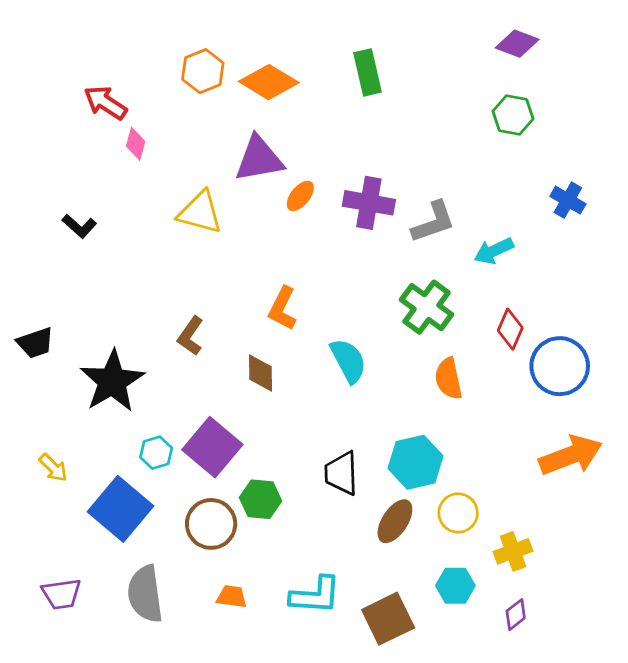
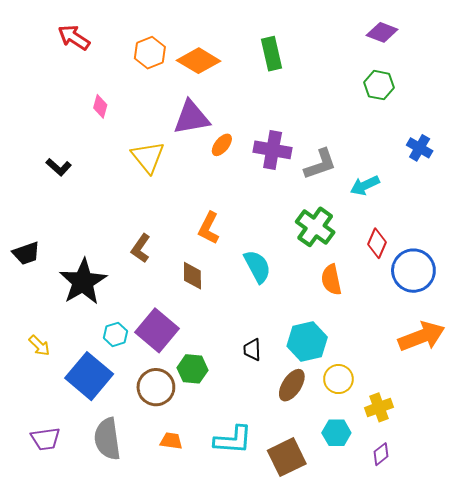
red arrow: (105, 103) -> (74, 37), moved
yellow triangle: (200, 212) -> (148, 157), turned 36
black trapezoid: (341, 473) -> (252, 350), size x0.7

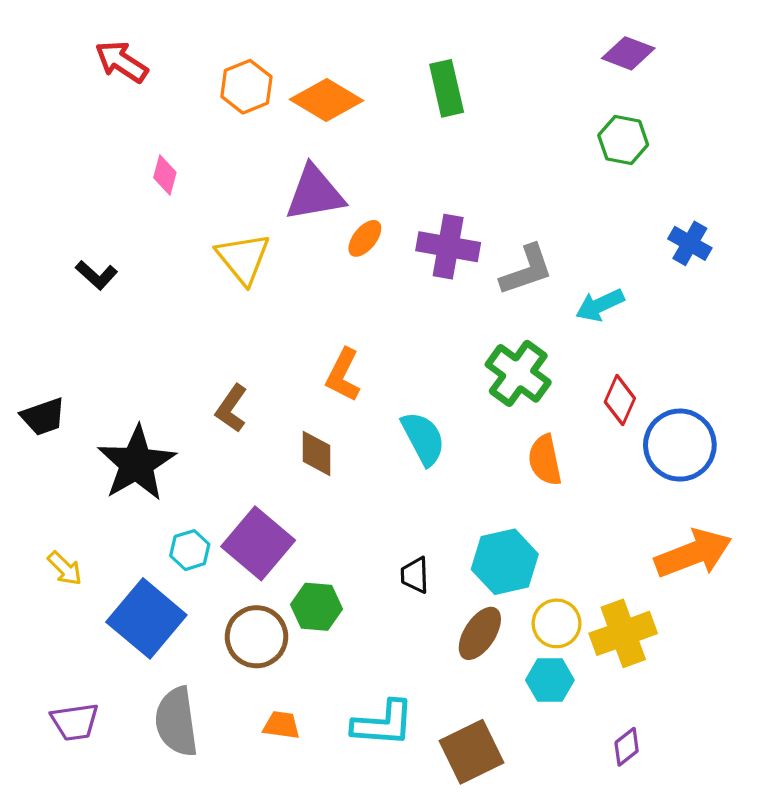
yellow cross: (379, 407) -> (623, 633), moved, size x1.4
cyan hexagon: (336, 433) -> (550, 680), moved

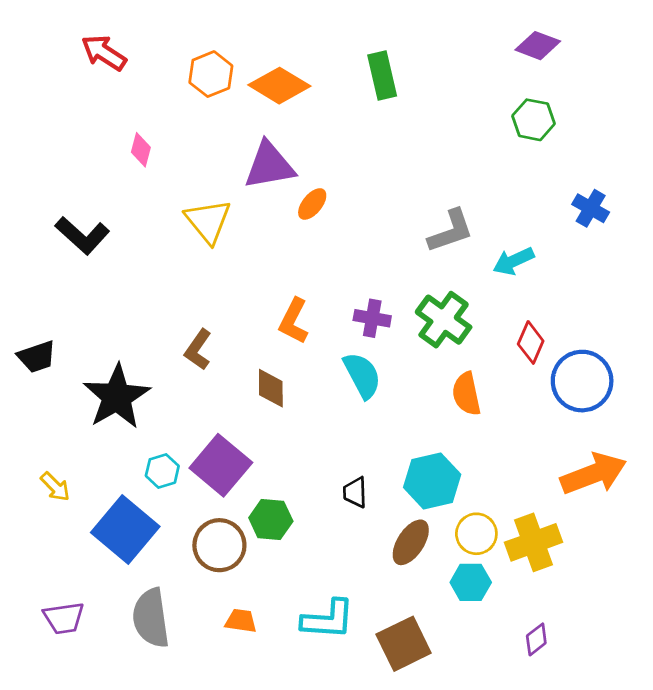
purple cross: (448, 247) -> (372, 318), moved, size x0.7
black L-shape: (96, 275) -> (82, 235), size x1.5

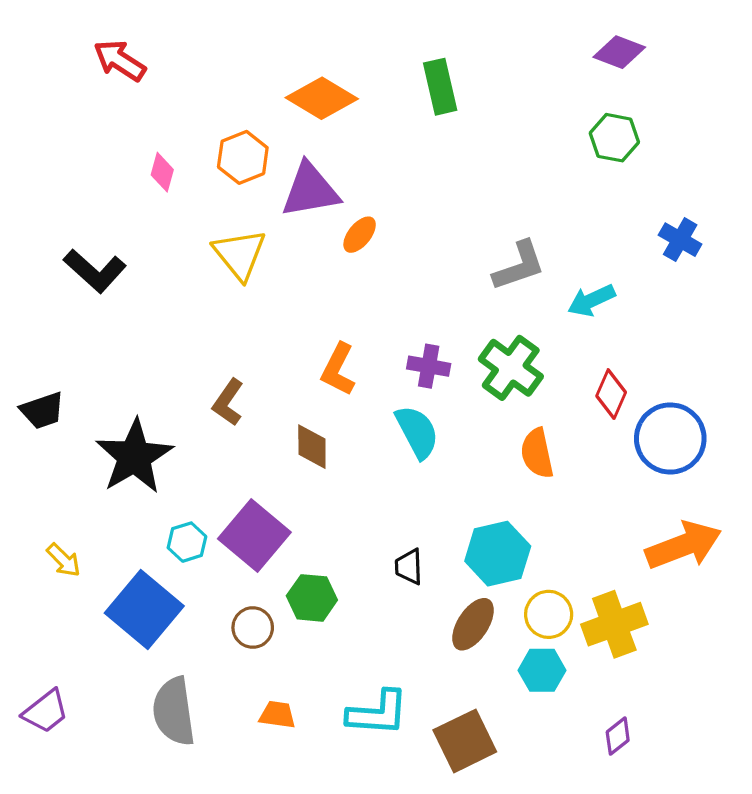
orange hexagon: (211, 74) -> (243, 157), moved
brown circle: (219, 545) -> (253, 628), size x0.7
purple trapezoid: (64, 618) -> (46, 711), moved, turned -30

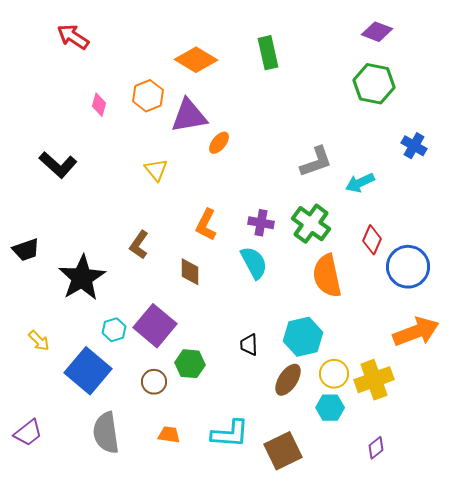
green hexagon: (614, 138) -> (374, 84), size x1.4
yellow triangle: (240, 254) -> (156, 170), moved, size x0.7
orange semicircle: (537, 453) -> (327, 276), size x1.4

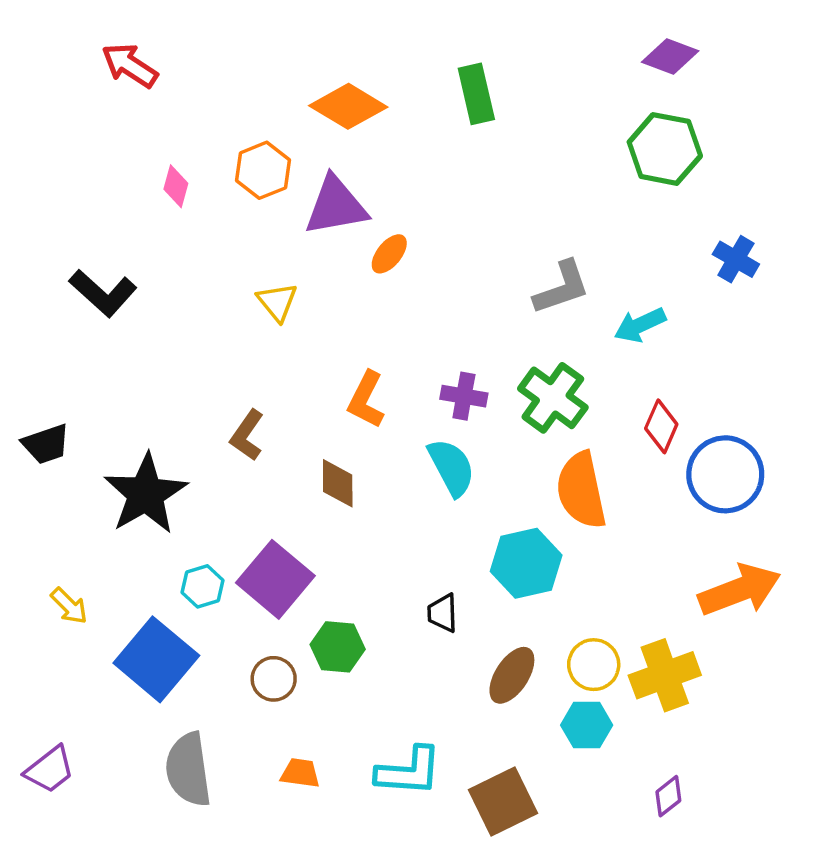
cyan hexagon: (303, 337) -> (526, 563), moved

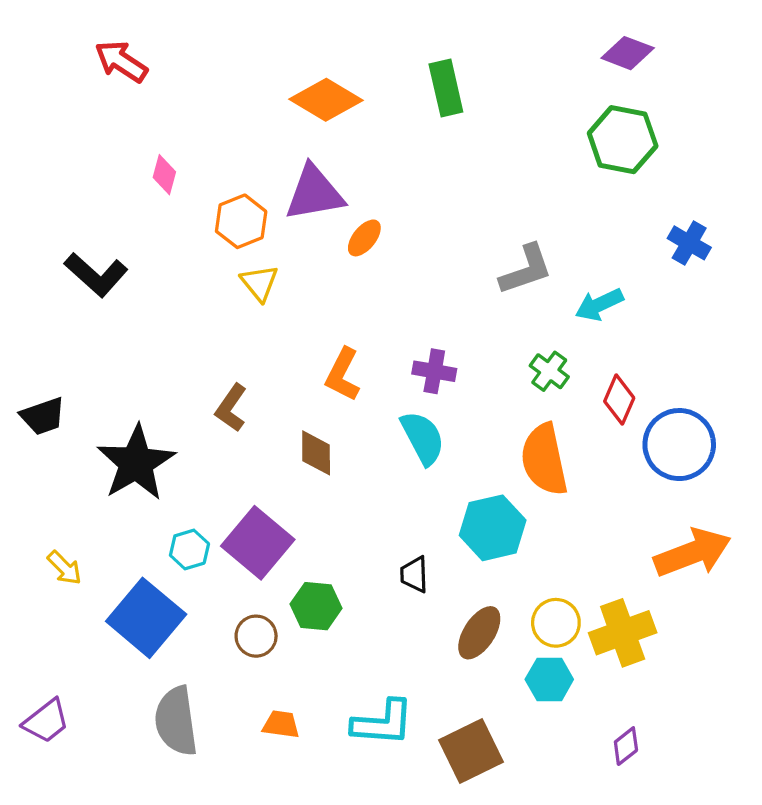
orange hexagon: (263, 170) -> (241, 221), moved
green cross: (553, 398) -> (549, 371), moved, size x0.6

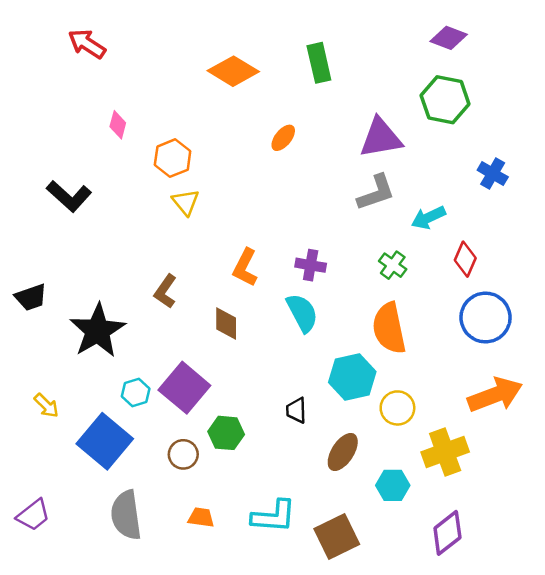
purple triangle: (314, 193) -> (381, 138), moved
orange ellipse: (364, 238) -> (283, 138), moved
red diamond: (619, 400) -> (465, 259), moved
yellow circle: (556, 623) -> (397, 408), moved
purple diamond: (626, 746) -> (447, 533), size x1.6

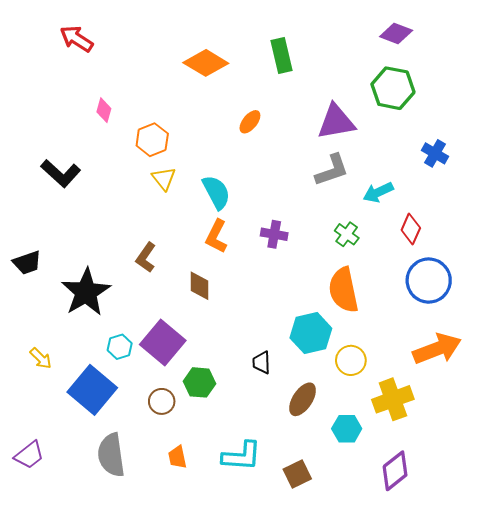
cyan semicircle: (302, 313) -> (216, 192), moved
orange trapezoid: (201, 517) -> (177, 457), turned -110
brown square: (337, 536) -> (297, 474), size x0.7

